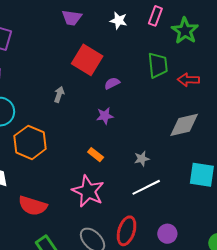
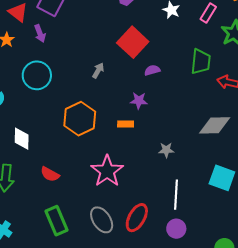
orange hexagon: (30, 142) -> (80, 119), moved
orange rectangle: (96, 155) -> (126, 124), moved, turned -49
white line: (146, 187) -> (176, 195), moved, turned -72
red semicircle: (33, 206) -> (50, 174), size x0.7

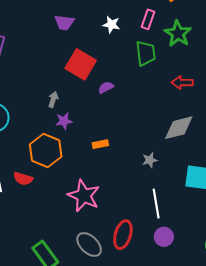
green trapezoid: (201, 62) -> (146, 53), moved
purple star: (139, 101) -> (64, 121), moved
orange rectangle: (126, 124) -> (100, 144), moved
gray star: (166, 150) -> (150, 160), moved
red semicircle: (50, 174) -> (23, 179), moved

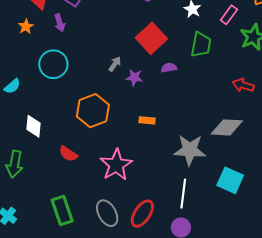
green trapezoid: (146, 53) -> (201, 45), moved
purple star: (64, 121) -> (134, 77), moved
gray star: (150, 160) -> (190, 150), size x2.0
red semicircle: (23, 179) -> (68, 154), moved

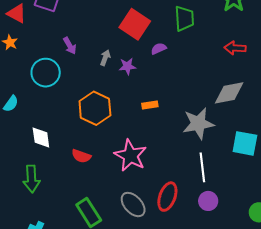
purple arrow: (60, 23) -> (70, 46), moved

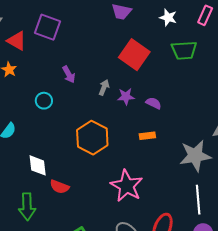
green trapezoid: (184, 19) -> (184, 50), turned 88
purple semicircle: (159, 49) -> (154, 103), moved, turned 49
cyan circle: (46, 73) -> (44, 101), size x0.6
red semicircle: (81, 156) -> (59, 187), moved

